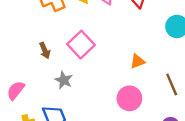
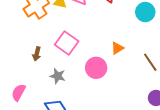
brown arrow: (45, 50) -> (37, 54), turned 48
pink circle: (129, 98) -> (96, 68), moved

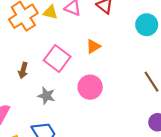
orange triangle: (117, 48) -> (93, 46), moved

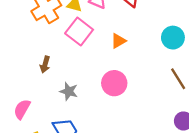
cyan circle: (147, 25) -> (173, 38), moved
pink square: (57, 59) -> (79, 32), moved

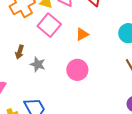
gray star: (69, 91) -> (38, 64), moved

